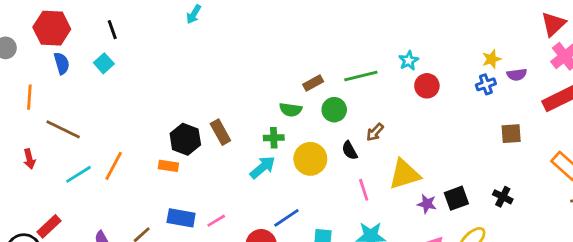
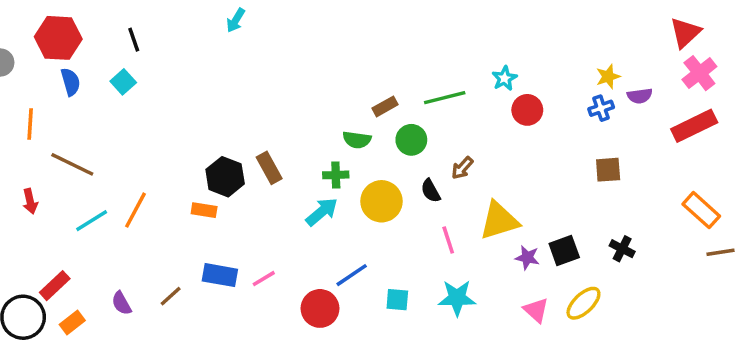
brown square: (511, 134) -> (608, 170), moved

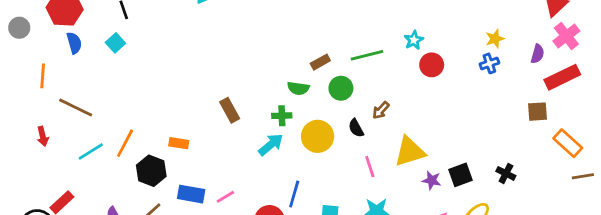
purple semicircle: (640, 96) -> (538, 54), moved, turned -66
brown square: (608, 170) -> (538, 112), moved
black hexagon: (225, 177) -> (151, 171), moved
blue line: (352, 275) -> (294, 194), turned -40

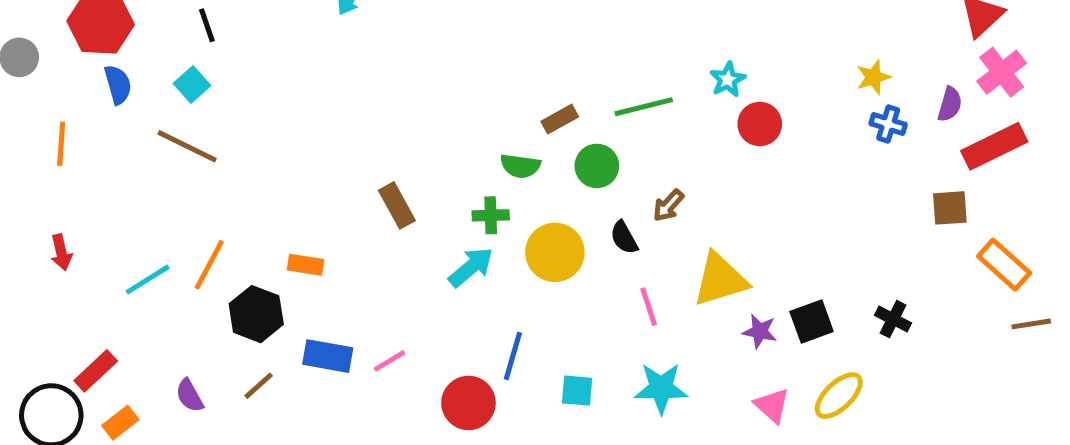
blue cross: (489, 63) -> (888, 124), moved, turned 36
brown line: (76, 107) -> (187, 146), moved

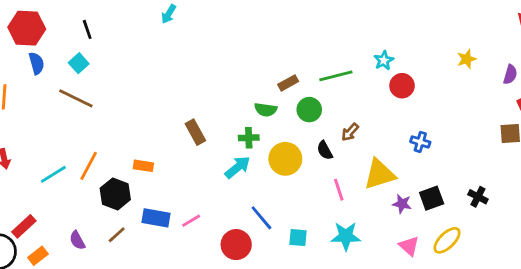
blue cross: (888, 124) -> (420, 142), moved
blue line: (513, 356) -> (261, 218), turned -56

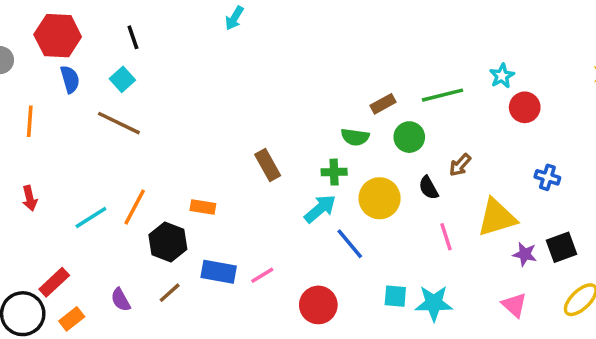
blue line: (261, 218) -> (350, 244), moved
cyan star: (346, 236) -> (434, 303), moved
pink triangle: (409, 246) -> (514, 305), moved

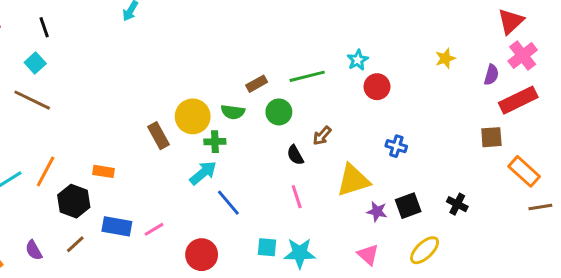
yellow circle: (380, 198) -> (193, 116), moved
pink line: (446, 237) -> (297, 197), moved

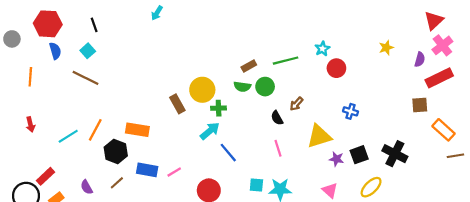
green semicircle: (233, 112) -> (242, 87), moved
orange rectangle: (103, 171) -> (137, 130), size x1.5
black cross: (457, 204) -> (395, 154), size x1.6

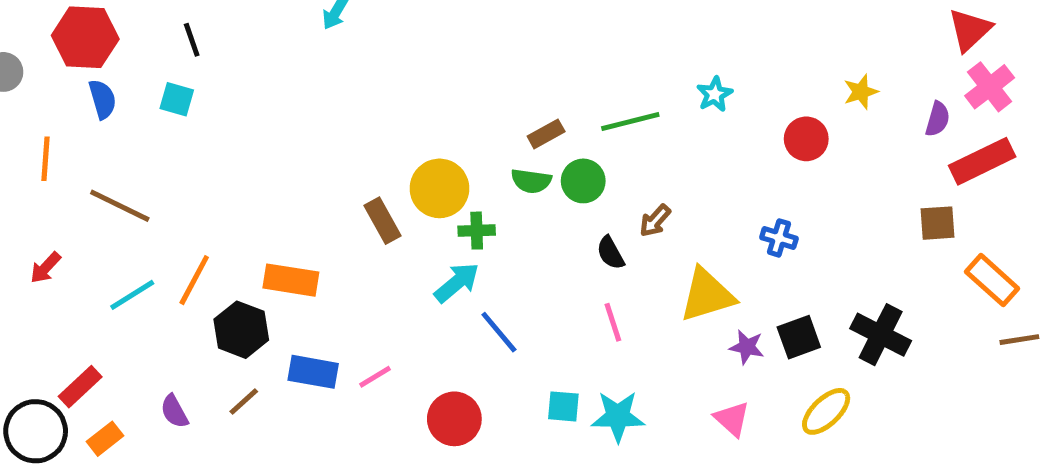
cyan square: (88, 51) -> (177, 99), turned -32
red circle: (336, 68) -> (806, 139), moved
brown line: (85, 78) -> (120, 206), moved
red arrow: (30, 124) -> (46, 268), turned 56

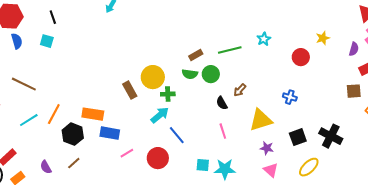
purple star: (747, 347) -> (267, 148), moved
blue rectangle: (313, 372) -> (110, 133), moved
red circle: (454, 419) -> (158, 158), moved

